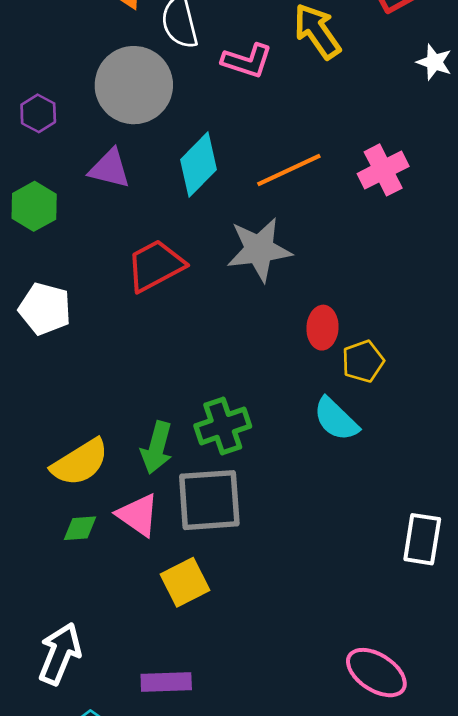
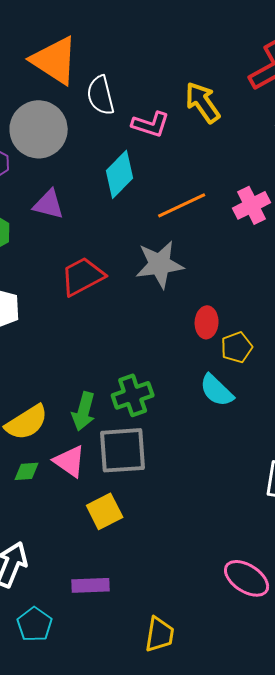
gray circle: (134, 85) -> (39, 129), moved
cyan diamond: (199, 165) -> (120, 174), moved

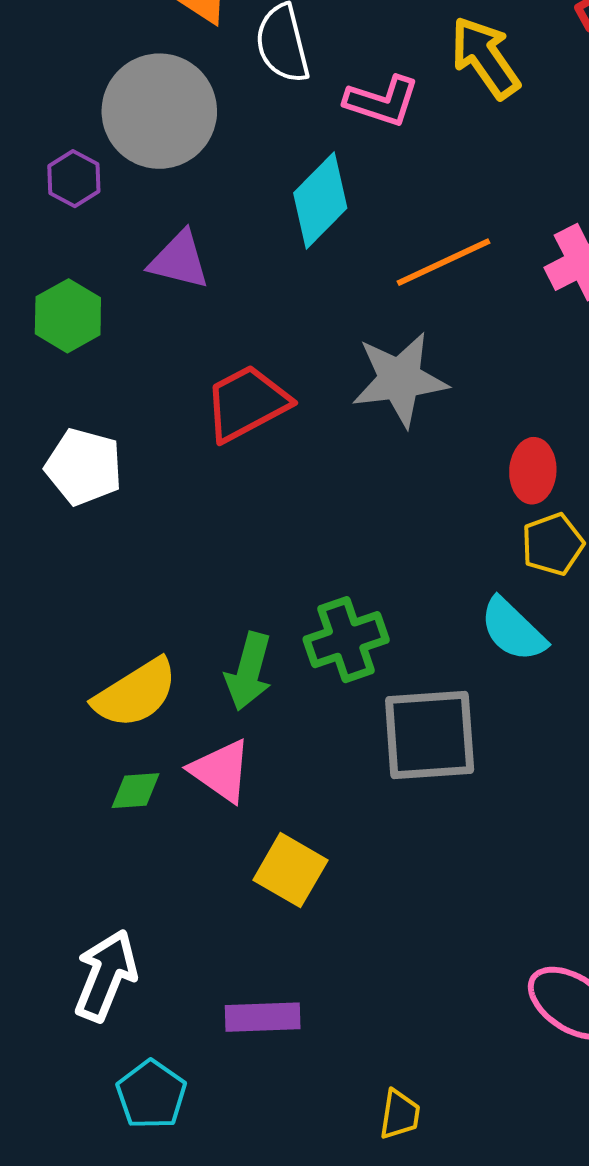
red ellipse: (207, 322) -> (533, 471), moved
gray square: (123, 450) -> (430, 735), moved
yellow square: (105, 511) -> (290, 870), turned -33
yellow trapezoid: (160, 634) -> (400, 1114), size x0.7

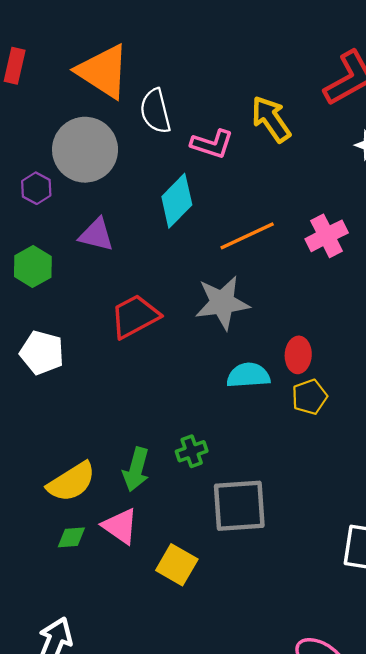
cyan semicircle: (513, 630) -> (248, 375), moved, turned 132
green cross: (346, 640) -> (192, 451), size x0.7
yellow square: (290, 870) -> (177, 565), moved

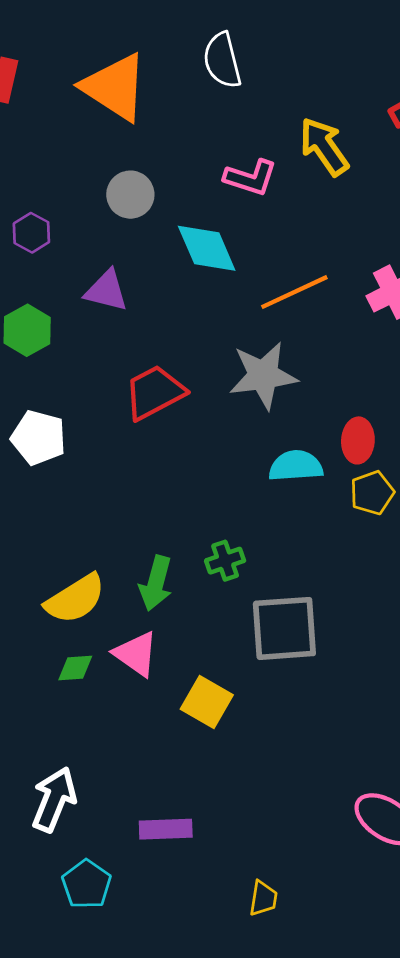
white semicircle: (155, 111) -> (222, 60), moved
gray circle: (85, 150) -> (130, 195), moved, size x0.6
cyan diamond: (177, 201) -> (207, 248), turned -68

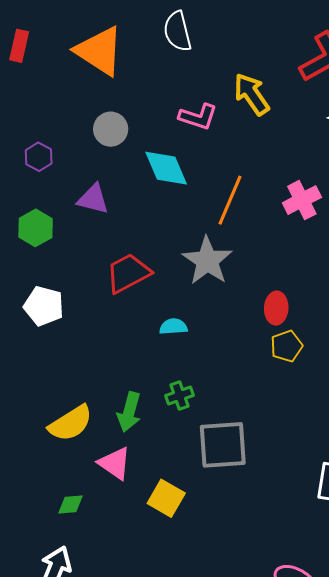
orange line: (294, 292) -> (230, 200), turned -42
gray star: (263, 375) -> (207, 261), turned -30
cyan semicircle: (296, 466) -> (173, 327), moved, size x0.7
green diamond: (75, 668) -> (71, 504), moved

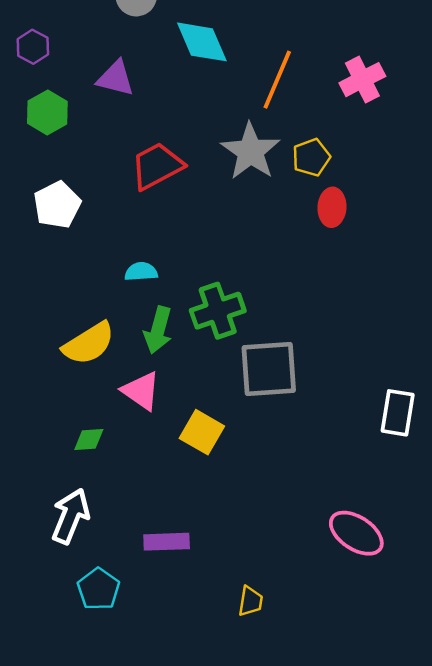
purple hexagon: (39, 157) -> (33, 47), moved
white pentagon: (44, 306) -> (57, 205), turned 30
cyan semicircle: (173, 327) -> (141, 272), moved
yellow pentagon: (287, 346) -> (311, 157), moved
green cross: (180, 395) -> (218, 311), size x1.6

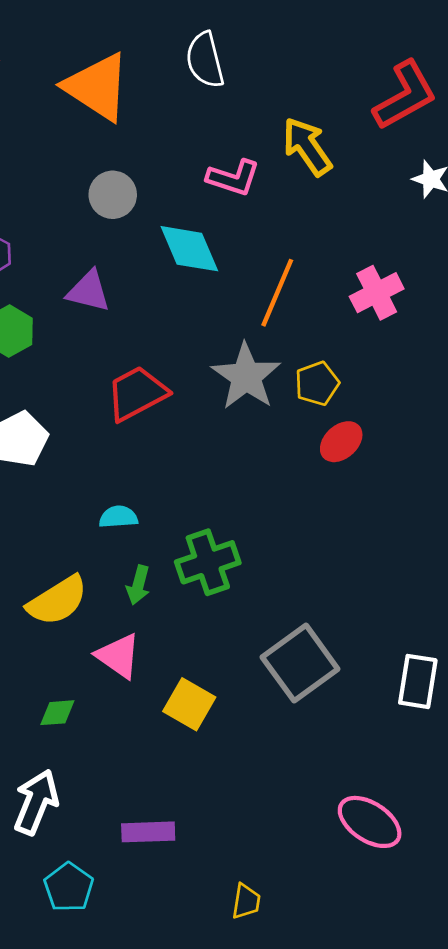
red ellipse: (332, 207) -> (341, 442), turned 45
green arrow: (158, 330) -> (138, 585), size x0.7
gray square: (269, 369) -> (300, 663), moved, turned -32

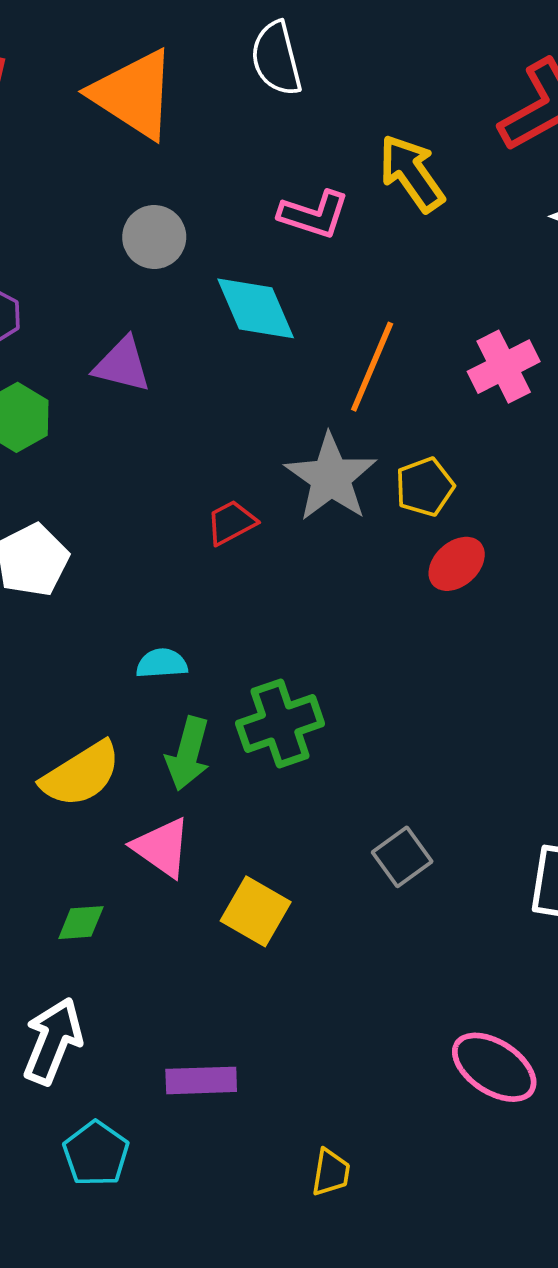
red trapezoid: (137, 393) -> (231, 523), moved, size x0.6
green arrow: (138, 585) -> (188, 754), size x1.4
gray square: (300, 663) -> (402, 857), size x0.6

